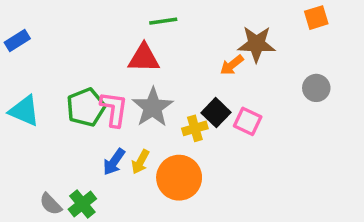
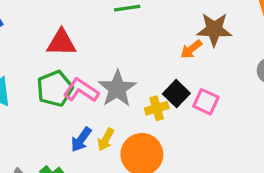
red triangle: (144, 58) -> (61, 43), moved
pink L-shape: (114, 109) -> (81, 90), turned -64

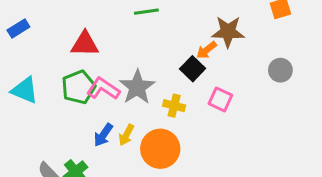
black square: (176, 94) -> (193, 69), moved
yellow cross: (157, 108) -> (174, 106), turned 30

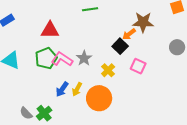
gray star: (137, 87) -> (84, 58), size x0.7
yellow cross: (174, 106) -> (108, 70), turned 32

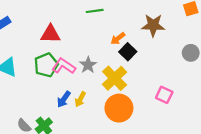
orange arrow: (129, 34) -> (118, 39), moved
pink square: (138, 66) -> (164, 95), moved
yellow cross: (108, 70) -> (115, 78), size x1.6
orange circle: (99, 98) -> (119, 108), moved

